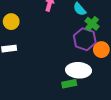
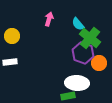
green cross: (92, 24) -> (90, 38), size x1.5

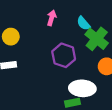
purple hexagon: (83, 53) -> (64, 55), moved

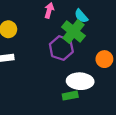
green cross: (97, 39) -> (73, 31), moved

